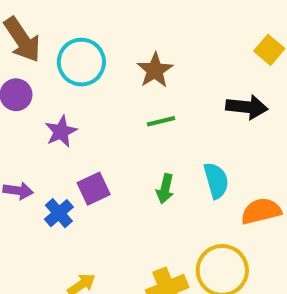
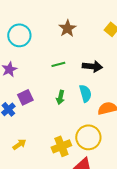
brown star: (155, 70) -> (67, 28), moved
black arrow: (247, 107) -> (92, 66), moved

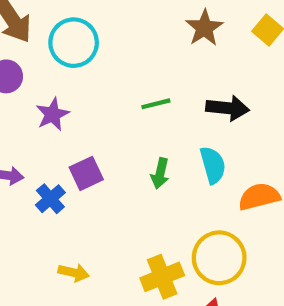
brown star: (67, 28) -> (204, 28), moved
yellow arrow: (19, 144) -> (74, 273), turned 48

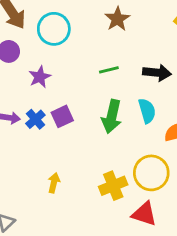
brown star: (204, 28) -> (117, 19), moved
green arrow: (160, 173) -> (112, 116), size x1.6
blue cross: (50, 199) -> (35, 119), moved
yellow arrow: (74, 273) -> (54, 183), turned -90

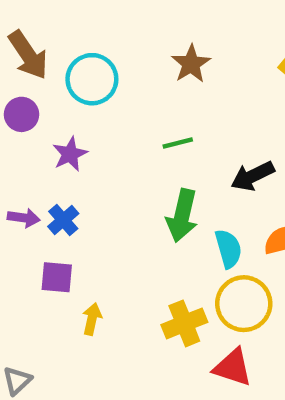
black arrow: (157, 73) -> (253, 176), moved, turned 148
cyan semicircle: (147, 111) -> (228, 249), moved
purple square: (62, 116) -> (57, 277), moved, turned 30

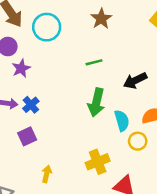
purple star: (70, 154) -> (21, 68), moved
purple square: (57, 277) -> (27, 136), turned -30
yellow circle: (244, 304) -> (138, 141), moved, size x0.6
yellow arrow: (92, 319) -> (47, 174), moved

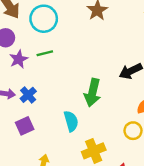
green line: (94, 62) -> (45, 53), moved
cyan semicircle: (122, 121) -> (71, 121), moved

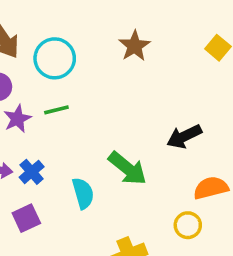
green arrow: (92, 93) -> (127, 168), turned -64
cyan semicircle: (71, 121) -> (83, 193), moved

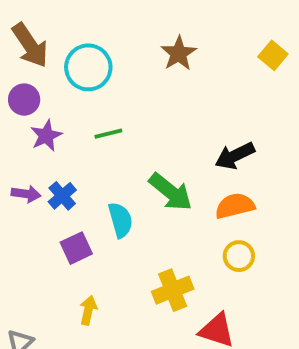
green line: (56, 110) -> (108, 134), moved
orange semicircle: (211, 188) -> (235, 206), moved
purple square: (26, 218) -> (76, 248), moved

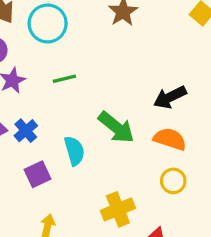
orange semicircle: (235, 206) -> (170, 139), turned 32

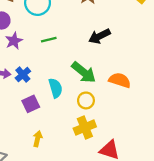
black arrow: (170, 97) -> (99, 36), moved
yellow circle: (173, 181) -> (86, 100), moved

